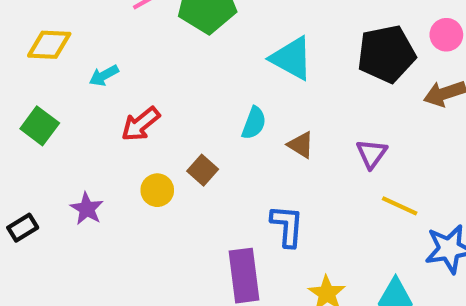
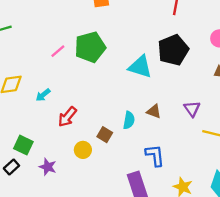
black pentagon: (386, 54) -> (173, 50), moved
cyan semicircle: (254, 123) -> (129, 120), moved
green square: (40, 126) -> (23, 145), moved
black rectangle: (23, 228) -> (11, 167), moved

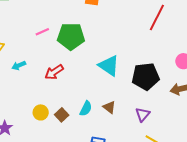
black pentagon: (173, 50) -> (146, 76), moved
red arrow: (67, 117) -> (54, 72), moved
yellow circle: (83, 150) -> (41, 112), moved

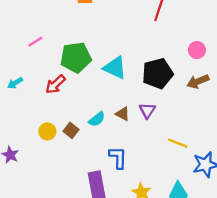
green pentagon: (71, 36) -> (76, 57), moved
cyan semicircle: (86, 109) -> (97, 119), turned 35
purple triangle: (143, 114) -> (147, 110), moved

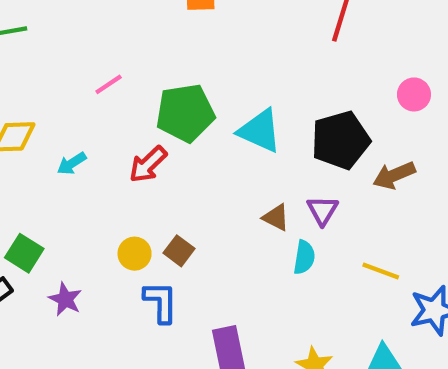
brown arrow: (198, 81) -> (394, 175), moved
cyan semicircle: (97, 119) -> (304, 257), moved, turned -42
blue L-shape: (118, 157) -> (161, 302), moved

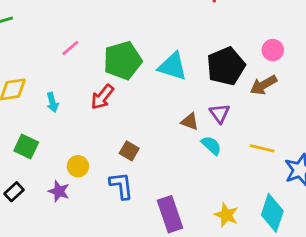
pink circle: (414, 94) -> (273, 50), moved
cyan arrow: (72, 163) -> (52, 102), turned -66
green square: (24, 253) -> (26, 147), moved
yellow circle: (135, 254) -> (78, 166), moved
cyan semicircle: (304, 257) -> (211, 145), turned -50

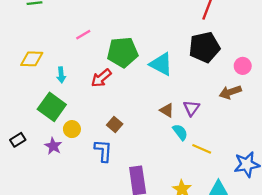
black pentagon: (226, 66) -> (204, 47), moved
green square: (26, 147) -> (52, 107), moved, size x1.4
yellow line: (262, 148) -> (202, 149), moved

